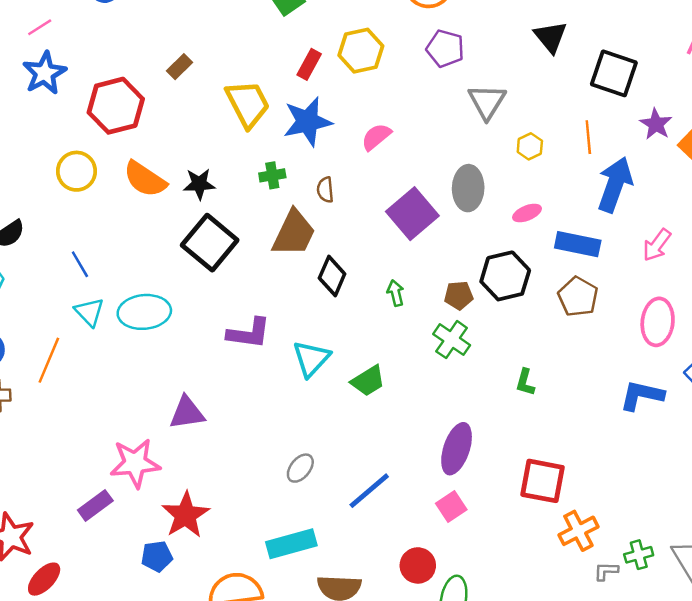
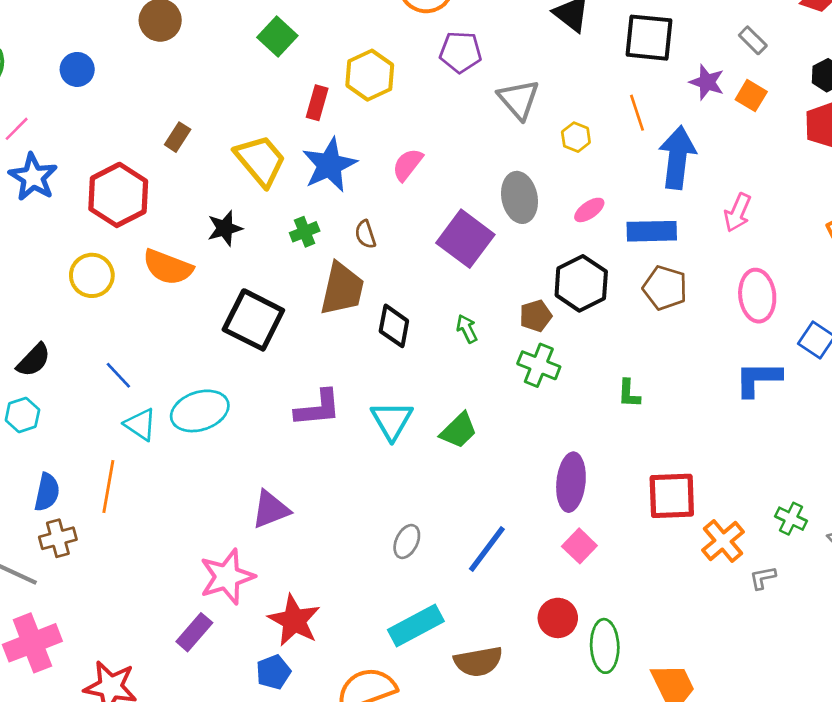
black star: (199, 184) -> (225, 228), moved
green cross: (639, 555) -> (791, 519), moved, turned -36

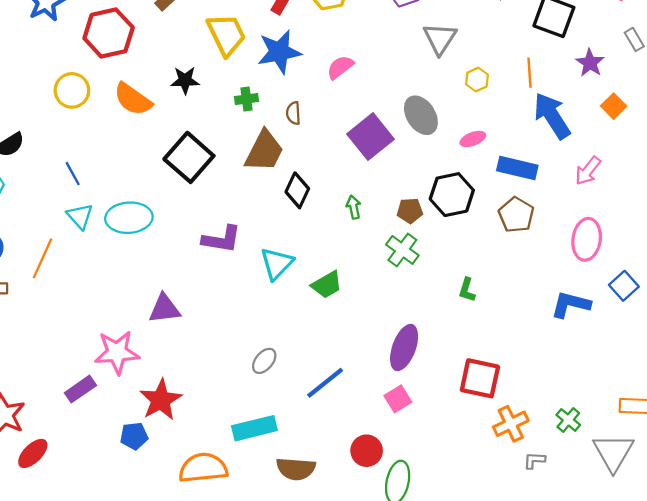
orange square: (751, 96) -> (614, 106), moved
blue arrow: (677, 158) -> (552, 116), turned -54
gray ellipse: (519, 197) -> (421, 115), turned -36

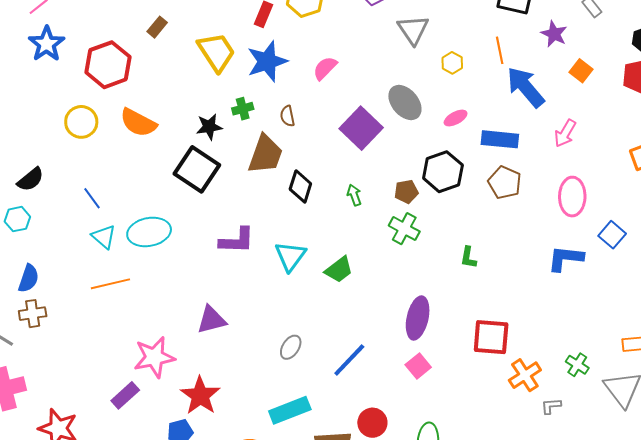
black star: (185, 80) -> (209, 127), moved
orange line: (43, 258) -> (110, 284), moved, turned 60
purple triangle: (164, 309) -> (211, 320), moved
red circle: (367, 451) -> (372, 423), moved

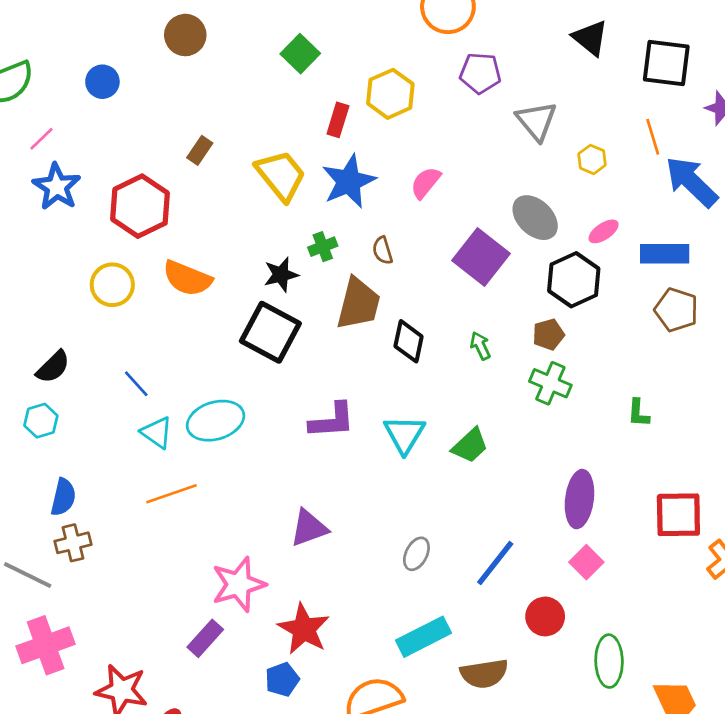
black hexagon: (443, 172) -> (574, 280), moved
red circle: (372, 423) -> (545, 616), moved

